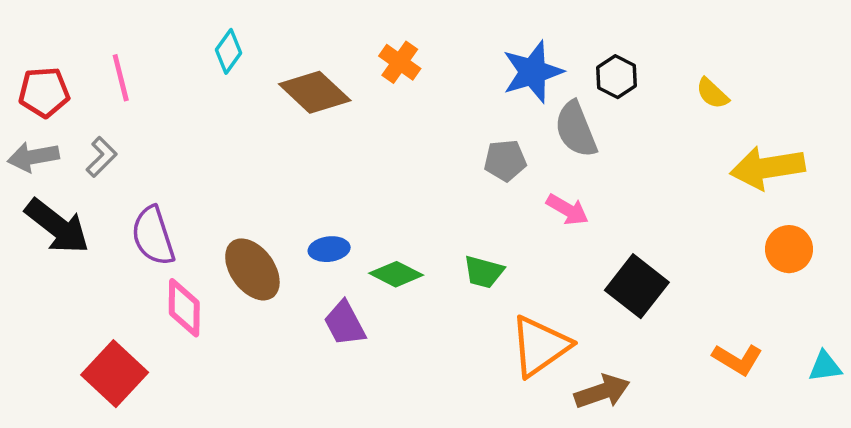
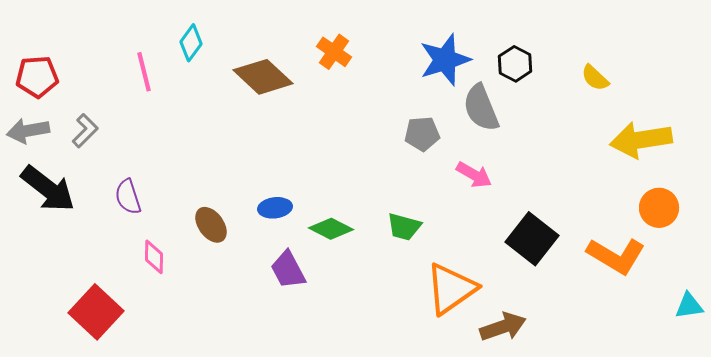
pink line: (121, 78) -> (144, 72), moved
purple semicircle: (153, 236) -> (128, 197), size x0.7
brown ellipse: (252, 269) -> (211, 225), size x0.7
pink diamond: (184, 308) -> (154, 257), size x0.7
orange L-shape: (738, 359) -> (616, 256), moved, size x1.4

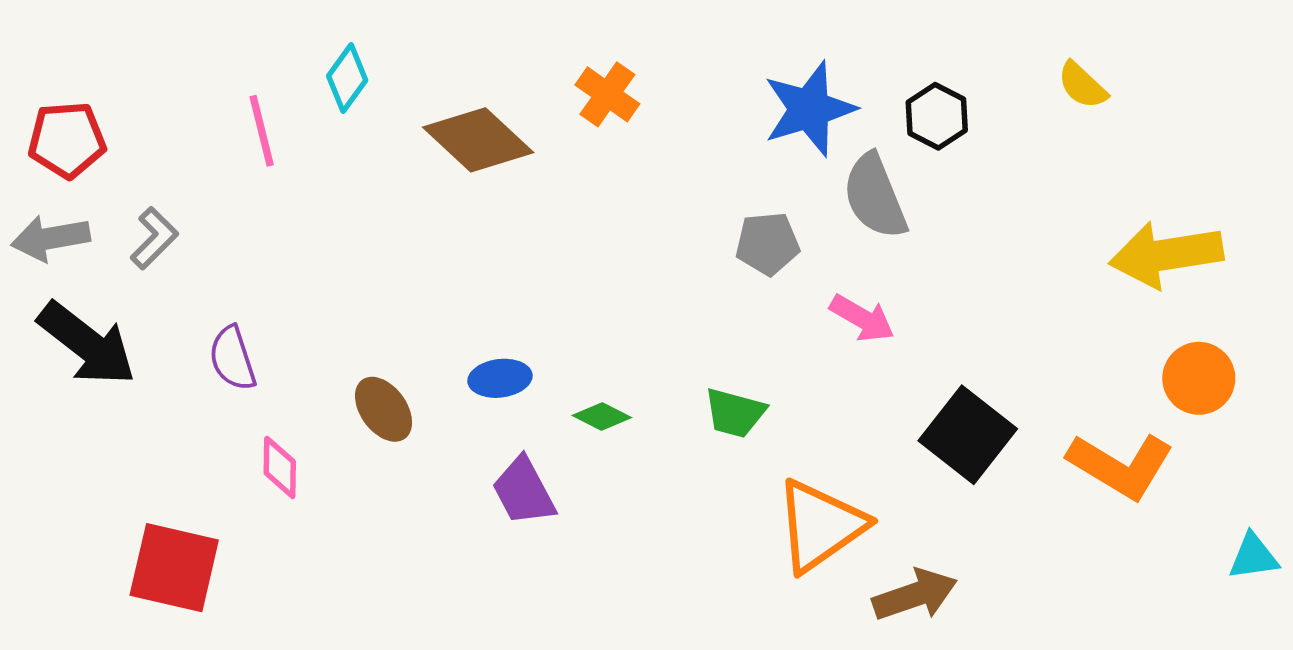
yellow semicircle: (595, 78) -> (1082, 85), moved
green diamond: (331, 229) -> (602, 417), size x0.7
red square: (96, 312) -> (174, 568), turned -30

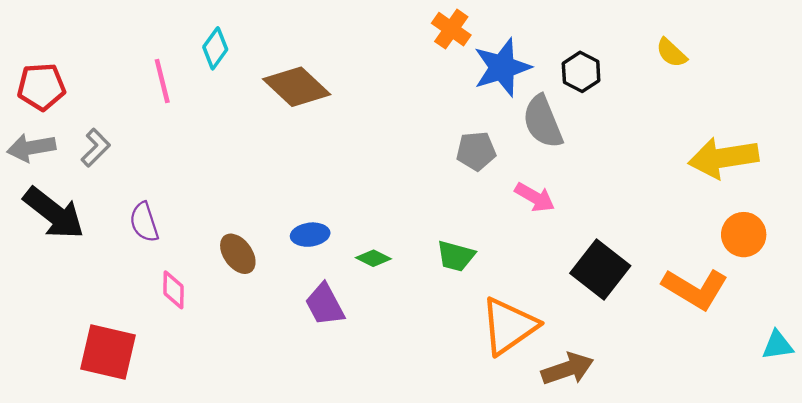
orange cross: (607, 94) -> (451, 29), moved

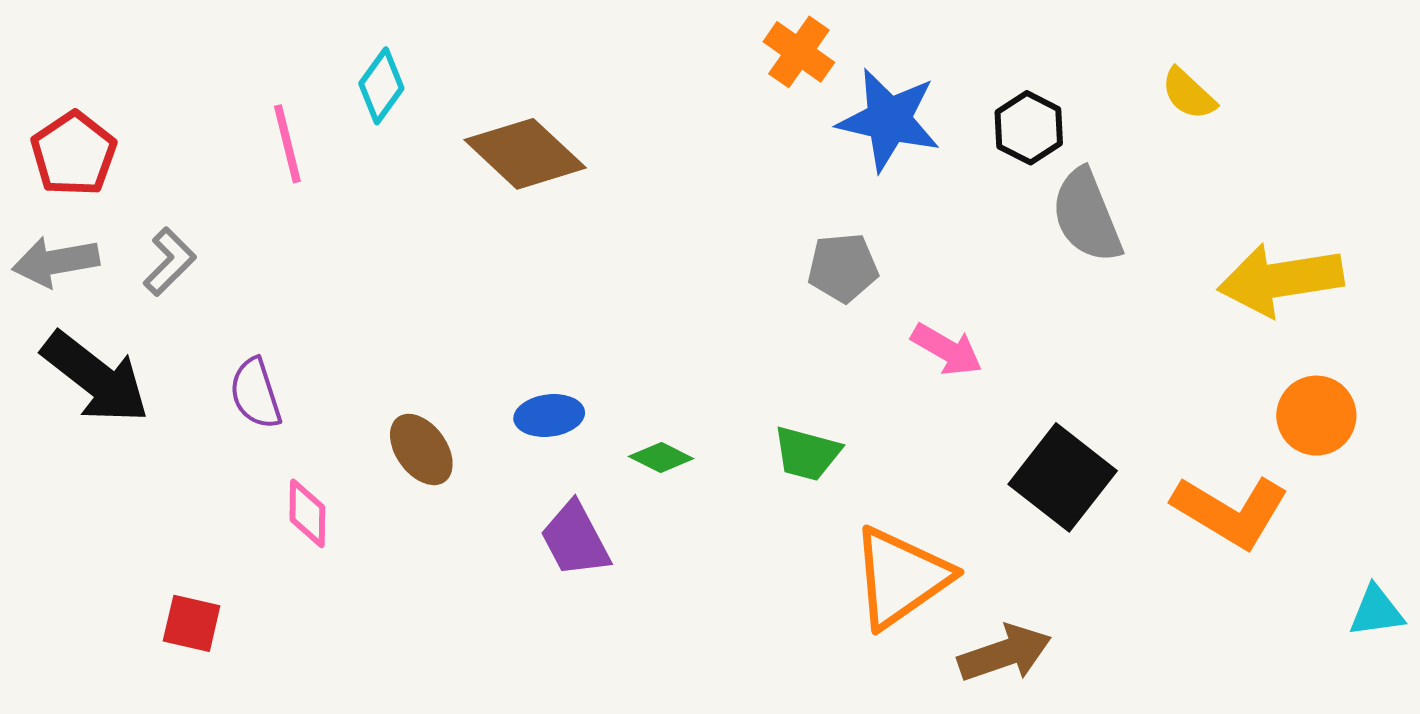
blue star: (502, 67) -> (889, 120), turned 30
red pentagon: (41, 87) -> (74, 154), turned -30
gray semicircle: (543, 122) -> (1087, 216), moved
red square: (108, 352) -> (192, 623), size x0.6

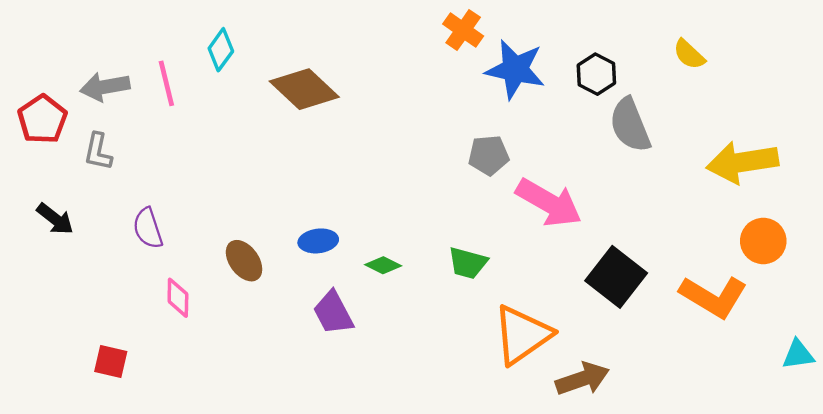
red pentagon: (74, 154) -> (42, 119), moved
gray arrow: (56, 262) -> (105, 87), moved
gray L-shape: (170, 262) -> (98, 152), turned 147
pink arrow: (947, 350) -> (549, 203), size x1.6
black arrow: (96, 378) -> (55, 219), size x0.6

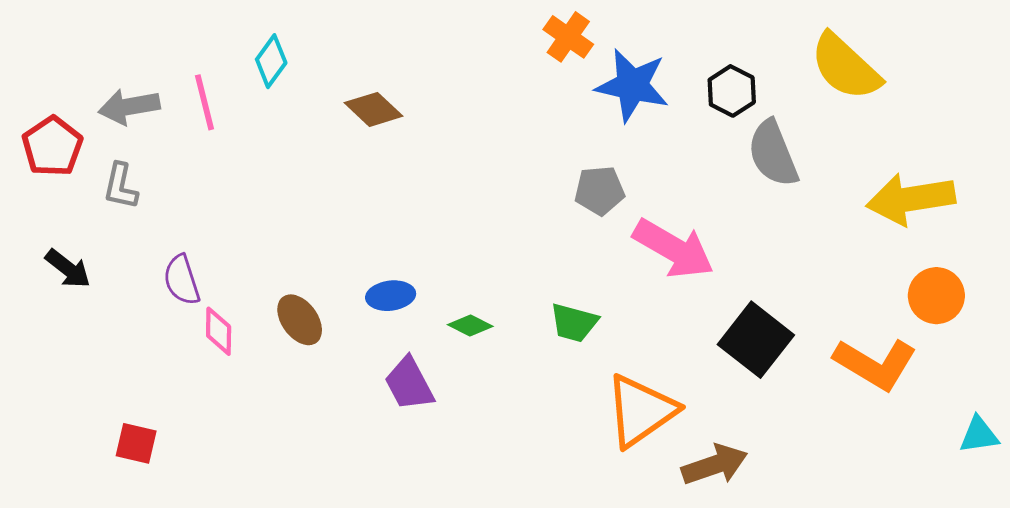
yellow semicircle: (689, 54) -> (845, 67), size x1.8
brown diamond: (304, 89) -> (374, 109), size x0.7
pink diamond: (178, 298) -> (219, 331), moved

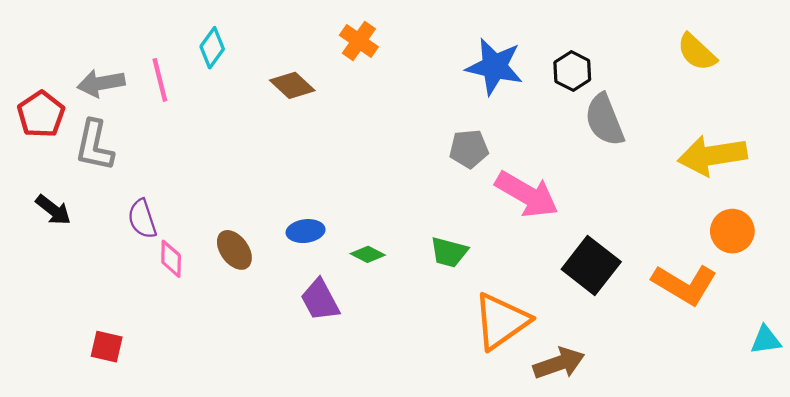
orange cross: (568, 37) -> (359, 41), moved
yellow semicircle: (845, 67) -> (697, 52), moved, size x0.7
gray L-shape: (121, 186) -> (94, 145), size x1.4

